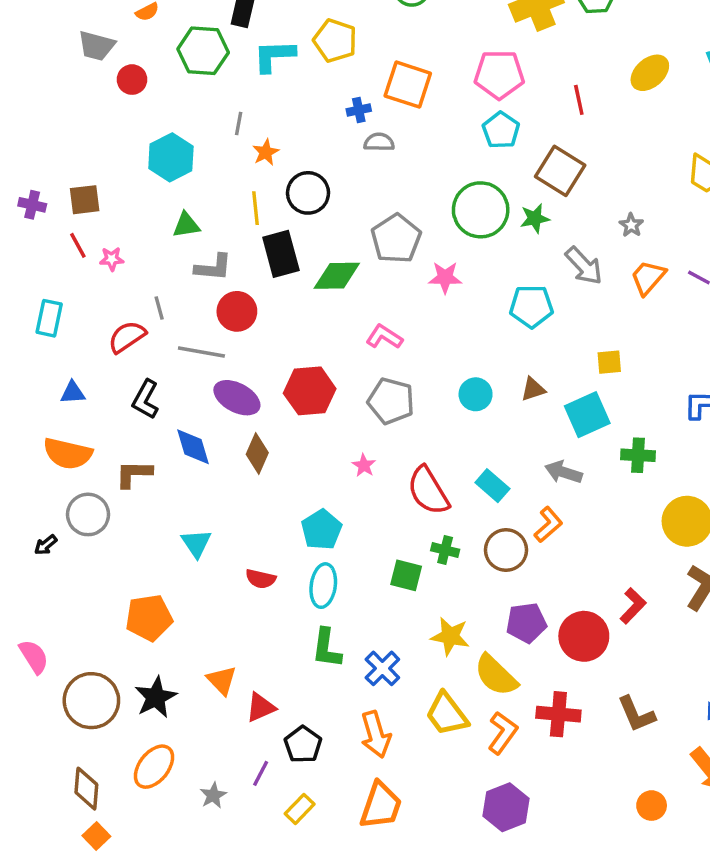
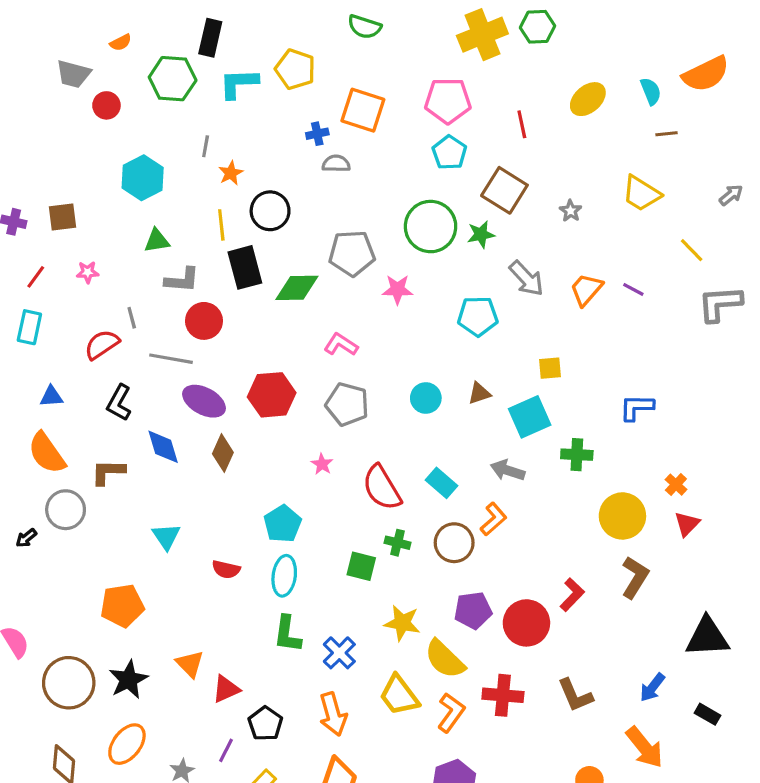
gray star: (631, 225) -> (571, 211), moved
gray pentagon: (396, 239) -> (352, 253), turned 30
red line: (78, 245) -> (36, 277), moved, turned 65
orange semicircle: (68, 454) -> (47, 453), turned 42

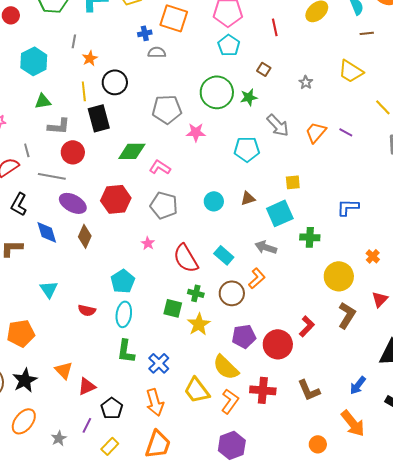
brown square: (504, 190) -> (264, 69), size x0.5
green diamond: (297, 288) -> (132, 151), moved
red triangle: (687, 524) -> (380, 299), moved
yellow star: (402, 623) -> (199, 324), moved, turned 30

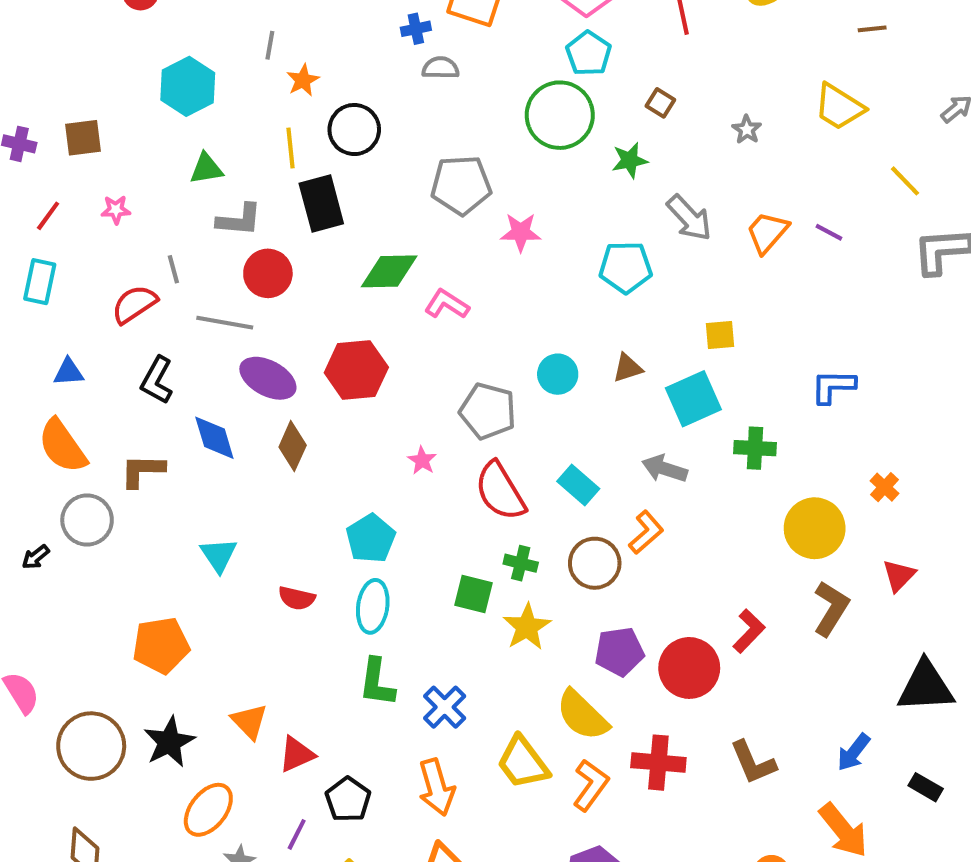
green circle: (217, 92) -> (560, 115), moved
gray pentagon: (164, 205) -> (488, 411), moved
orange ellipse: (24, 421) -> (208, 810), moved

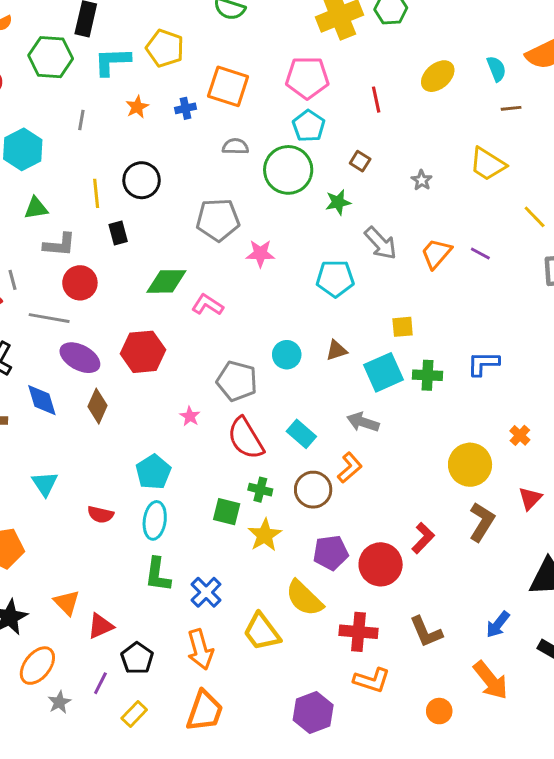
gray semicircle: (441, 68) -> (235, 146), moved
orange star: (303, 80) -> (137, 107), moved
black rectangle: (321, 204) -> (118, 233), size x0.6
green cross: (755, 448) -> (427, 375), moved
orange L-shape: (591, 785) -> (372, 680), moved, turned 72

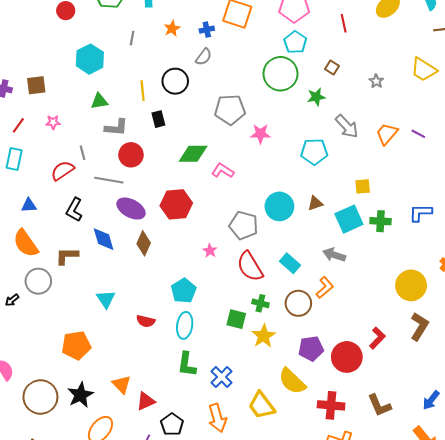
gray semicircle: (235, 146) -> (204, 57), moved, turned 126
cyan circle: (287, 355) -> (279, 206), size x1.4

